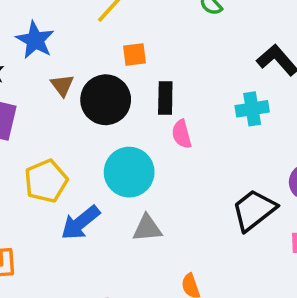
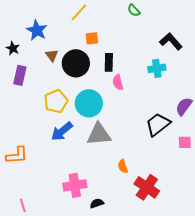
yellow pentagon: (46, 181) -> (56, 101), moved
gray triangle: (147, 228) -> (99, 134), size x1.5

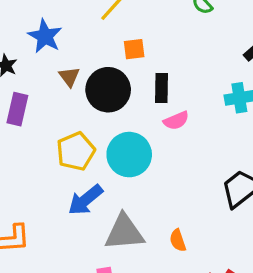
pink semicircle: (118, 82) -> (176, 121), turned -98
gray triangle: (99, 134) -> (124, 232), moved
orange semicircle: (123, 166) -> (178, 240), moved

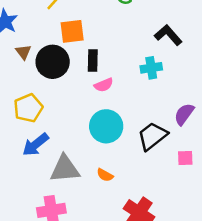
orange square: (134, 49) -> (72, 31), size x1.5
cyan circle: (129, 155) -> (106, 126), moved
orange semicircle: (178, 240) -> (105, 175), turned -42

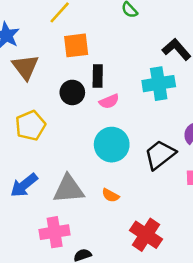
brown triangle: (23, 52) -> (25, 67), size x1.6
black circle: (53, 62) -> (72, 92), moved, size x0.7
cyan cross: (151, 68) -> (159, 84), size x1.4
blue arrow: (36, 145) -> (24, 185), moved

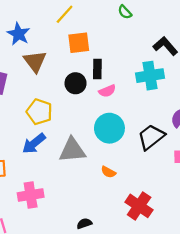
yellow pentagon: (30, 126) -> (39, 112), turned -30
blue arrow: (24, 185) -> (34, 144), moved
gray triangle: (69, 189) -> (72, 150), moved
pink cross: (55, 232) -> (31, 195), moved

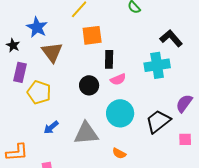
black circle: (76, 83) -> (89, 85), moved
yellow pentagon: (39, 112) -> (39, 92), moved
blue arrow: (34, 144) -> (51, 127), size x0.7

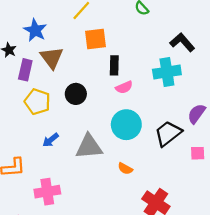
purple rectangle: (20, 72) -> (25, 70), moved
black circle: (89, 85) -> (76, 94), moved

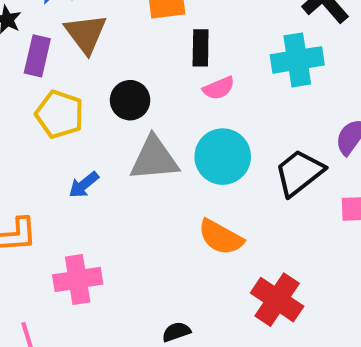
gray triangle: (89, 147) -> (154, 159), moved
orange semicircle: (125, 169) -> (221, 237), size x1.6

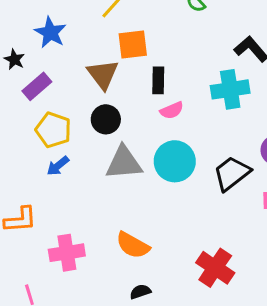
brown triangle: (86, 34) -> (103, 74), moved
purple rectangle: (37, 56) -> (37, 86), turned 36
blue arrow: (84, 185) -> (58, 166), moved
orange semicircle: (221, 237) -> (133, 245), moved

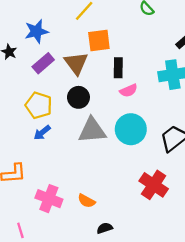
blue star: (50, 32) -> (36, 31), turned 30
purple rectangle: (37, 86) -> (43, 63), moved
orange semicircle: (133, 245) -> (86, 201), moved, size x0.7
pink cross: (67, 253) -> (49, 199), turned 30
red cross: (215, 268) -> (154, 185), moved

